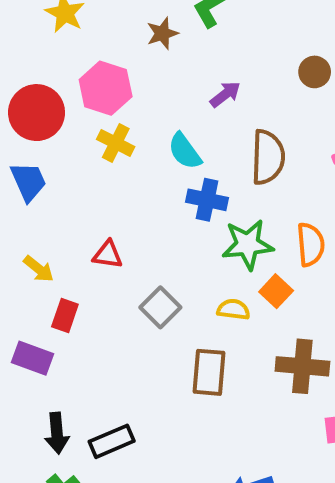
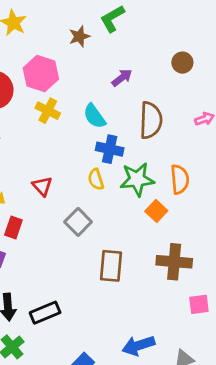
red triangle: (108, 255) -> (42, 186), turned 40
yellow semicircle: (233, 309) -> (96, 179), moved, turned -115

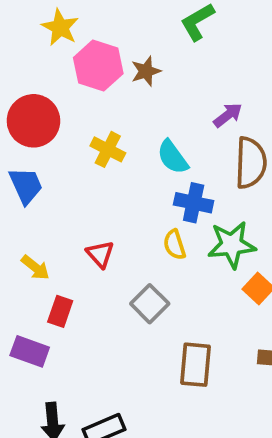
brown star: (79, 36) -> (146, 71), moved
pink hexagon: (41, 74) -> (98, 66), moved
purple arrow: (122, 78) -> (228, 115), moved

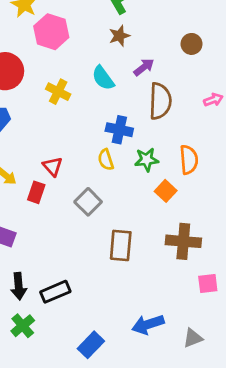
brown star: (146, 71) -> (119, 36), moved
cyan semicircle: (173, 157) -> (103, 78), moved
green star: (232, 245) -> (147, 160), size x0.7
red rectangle: (60, 311) -> (36, 192), moved

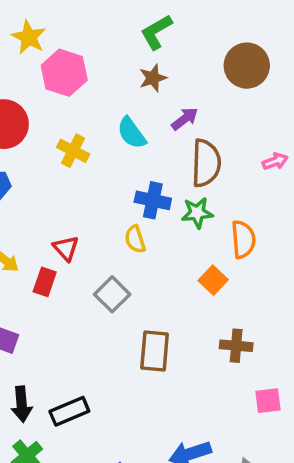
brown circle: (192, 44) -> (247, 66), moved, size x1.6
green star: (147, 160) -> (197, 213), moved
brown cross: (183, 241) -> (236, 346), size x0.7

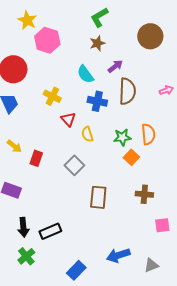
yellow cross: (73, 151) -> (52, 96), moved
blue cross: (153, 200) -> (97, 101), moved
green star: (197, 213) -> (122, 137), moved
red triangle: (66, 248) -> (68, 119), moved

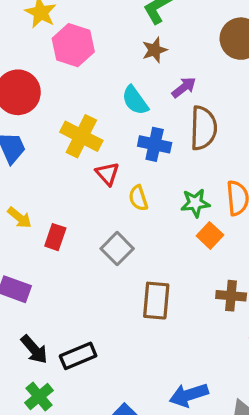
yellow cross: (52, 96) -> (81, 136), size x1.4
black arrow: (23, 227) -> (34, 349), turned -36

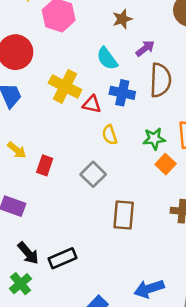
red triangle: (107, 174) -> (92, 104), moved, turned -36
green cross: (39, 397) -> (21, 284), moved

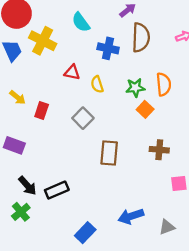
cyan semicircle: (107, 58) -> (81, 22), moved
yellow cross: (65, 86) -> (43, 41), moved
red triangle: (92, 104) -> (72, 72), moved

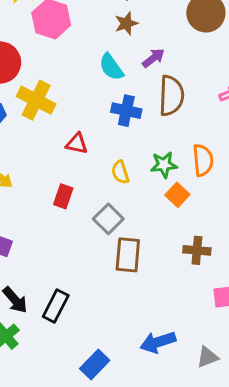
cyan semicircle: (81, 22) -> (111, 67), moved
yellow semicircle: (97, 84) -> (120, 172), moved
red rectangle: (42, 110) -> (63, 196), moved
gray square: (83, 118) -> (108, 219), moved
black rectangle: (57, 190) -> (56, 306), turned -40

